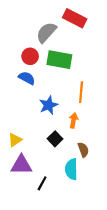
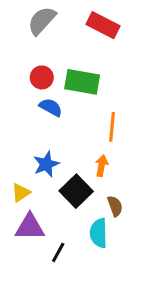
gray semicircle: (46, 32) -> (42, 21), moved
blue semicircle: (27, 78) -> (51, 107), moved
blue star: (49, 105) -> (46, 164), moved
black square: (55, 139) -> (76, 191), size x1.5

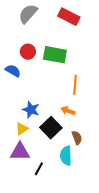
blue semicircle: (51, 107) -> (13, 71), moved
blue star: (46, 164) -> (31, 110), turned -30
orange arrow: (102, 166) -> (68, 111), turned -80
yellow triangle: (21, 193) -> (22, 129), moved

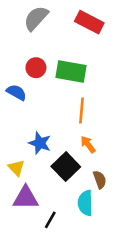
orange line: (75, 85) -> (81, 111), moved
orange arrow: (68, 111) -> (88, 144), turned 32
yellow triangle: (22, 129) -> (16, 168), moved, turned -40

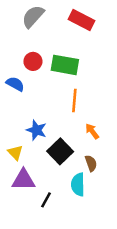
orange arrow: (88, 144) -> (92, 131), moved

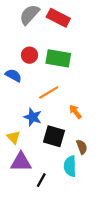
red rectangle: (81, 20) -> (58, 18), moved
orange line: (74, 100) -> (49, 92), moved, turned 54
orange arrow: (92, 131) -> (75, 112), moved
black square: (60, 151) -> (54, 136), turned -30

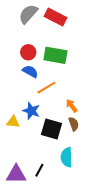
blue semicircle: (13, 75) -> (30, 71), moved
yellow triangle: (13, 137) -> (13, 122), moved, turned -40
brown semicircle: (82, 147) -> (74, 124), moved
purple triangle: (21, 162) -> (16, 174), moved

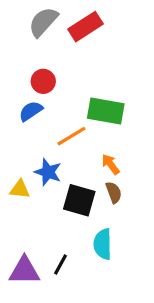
red rectangle: (55, 17) -> (85, 27), turned -60
green rectangle: (55, 55) -> (106, 111), moved
blue semicircle: (30, 71) -> (31, 111), moved, turned -63

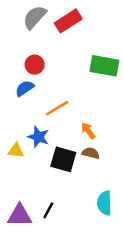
green rectangle: (106, 111) -> (104, 66), moved
brown semicircle: (114, 192) -> (91, 153), turned -56
cyan semicircle: (103, 244) -> (104, 203), moved

